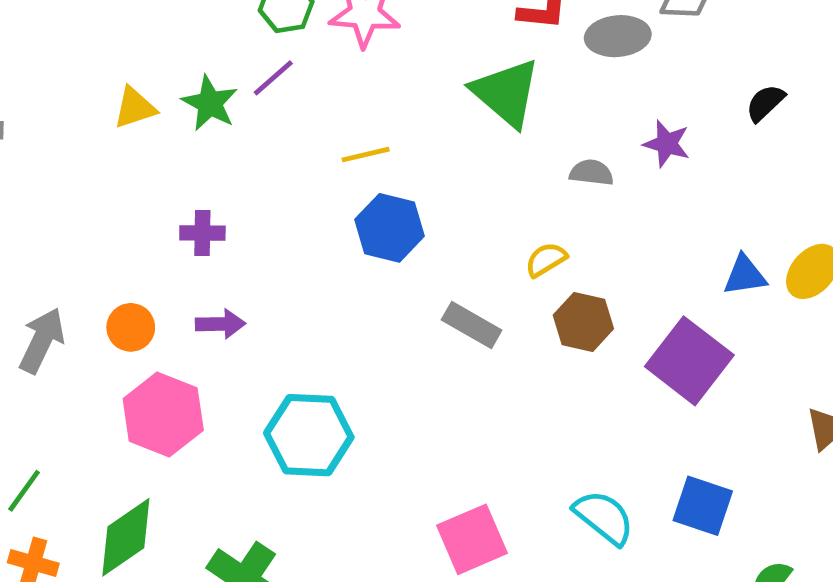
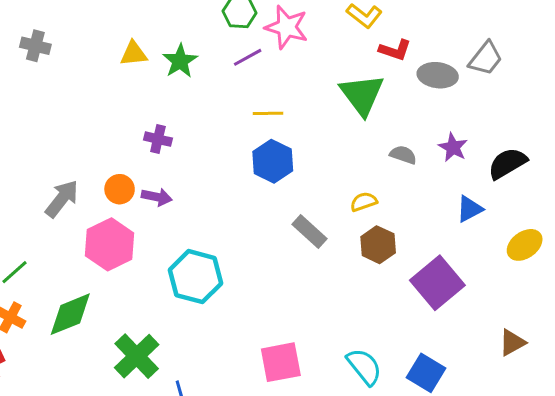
purple line: (273, 78) -> (248, 57), moved
black semicircle: (765, 103) -> (507, 163), moved, size x1.5
blue triangle: (745, 275) -> (470, 209), moved, turned -32
orange circle: (131, 327) -> (120, 189), moved
gray arrow: (42, 340) -> (62, 199), moved

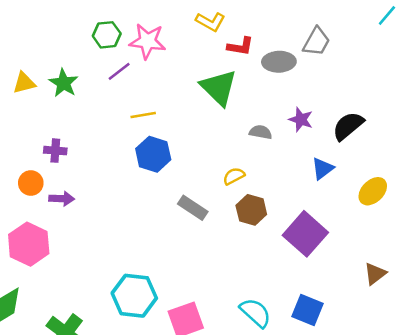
orange circle: (120, 189) -> (31, 183), moved
cyan hexagon: (196, 277) -> (134, 296), moved

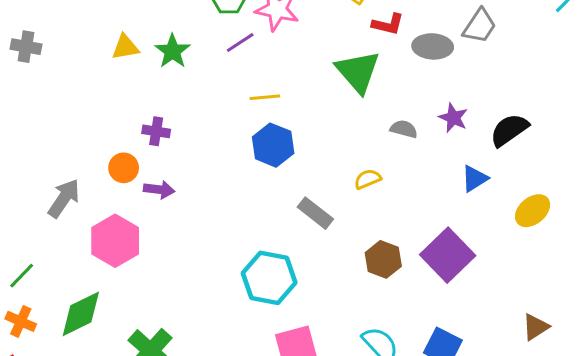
brown hexagon: (251, 210) -> (383, 259), moved
brown triangle: (375, 274) -> (536, 327), moved
cyan hexagon: (134, 296) -> (269, 278), moved

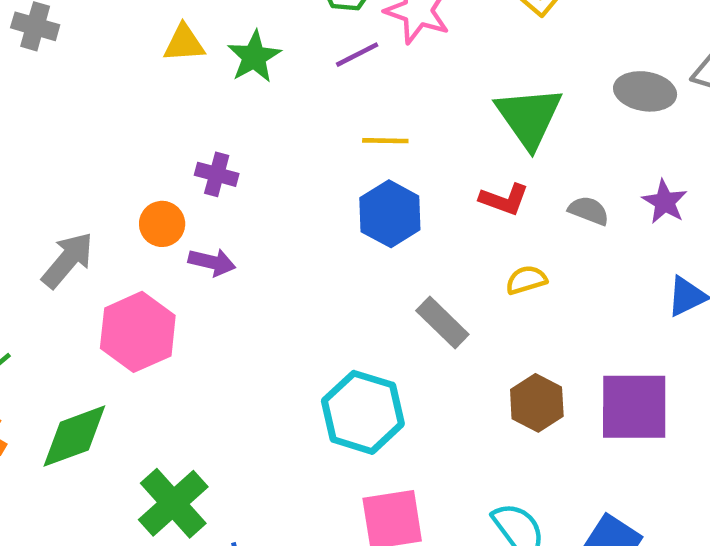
red L-shape: (388, 24) -> (504, 199), moved
purple square: (448, 255) -> (634, 407), turned 38

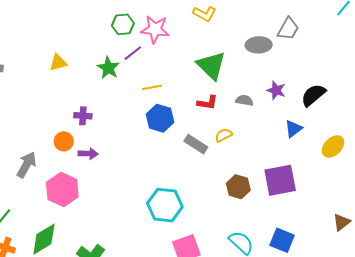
green star: (254, 57) -> (108, 68), moved
gray rectangle: (442, 322) -> (196, 144), moved

